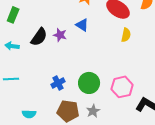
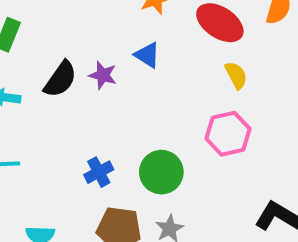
yellow semicircle: (126, 35) -> (236, 75), turned -40
pink hexagon: (122, 87) -> (228, 134), moved

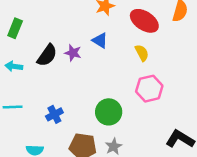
yellow semicircle: (236, 75) -> (142, 53), moved
blue cross: (99, 172) -> (54, 114), moved

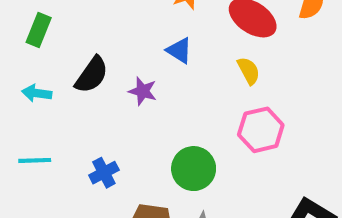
purple star: (73, 53) -> (143, 91), moved

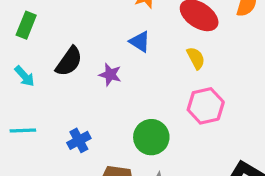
cyan arrow: (37, 93) -> (25, 76), turned -140

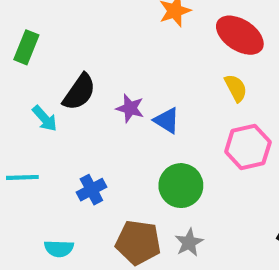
blue triangle: (140, 42) -> (167, 121), moved
cyan arrow: (25, 76) -> (45, 118), moved

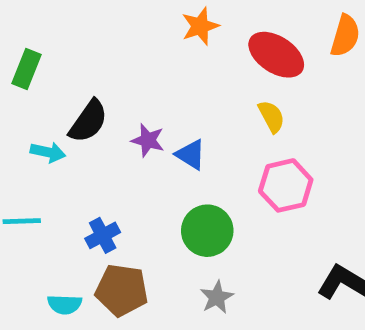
cyan arrow: (45, 118) -> (48, 152), turned -36
brown pentagon: (138, 242) -> (122, 290), moved

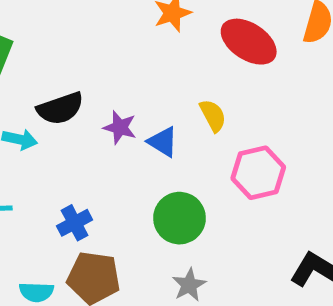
yellow semicircle: (271, 117) -> (213, 116), moved
black semicircle: (88, 121) -> (60, 108), turned 36

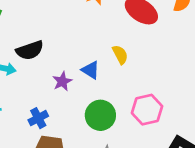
purple star: (120, 127) -> (62, 81), moved, turned 30
pink hexagon: (258, 173) -> (147, 110), moved

